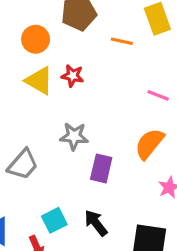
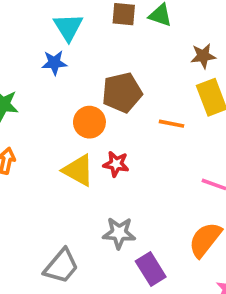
orange circle: (36, 39) -> (89, 122), moved
purple rectangle: (101, 168) -> (151, 269), turned -44

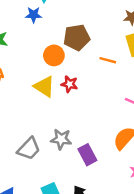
gray star: (119, 233) -> (61, 139), moved

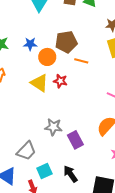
blue star: (34, 15) -> (30, 44), moved
orange line: (108, 60) -> (81, 61), moved
gray trapezoid: (29, 149) -> (26, 151), moved

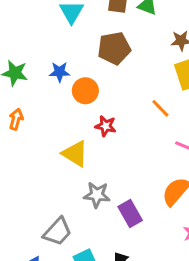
brown pentagon: (66, 42) -> (114, 48), moved
orange line: (81, 61) -> (160, 108), moved, turned 32
yellow triangle: (39, 83) -> (75, 154), moved

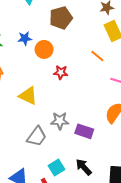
yellow triangle: (75, 154) -> (28, 96), moved
purple rectangle: (130, 213) -> (84, 131), turned -36
gray trapezoid: (57, 232) -> (37, 137), moved

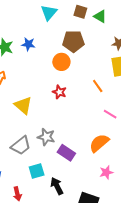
blue star: (25, 38) -> (28, 44), moved
orange circle: (44, 49) -> (61, 62), moved
cyan square: (56, 167) -> (37, 171), moved

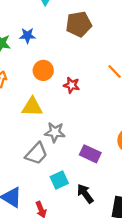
orange circle: (61, 62) -> (43, 70), moved
yellow triangle: (23, 105) -> (32, 107), turned -30
gray star: (46, 137) -> (55, 132), moved

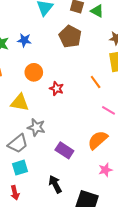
brown pentagon: (79, 24) -> (70, 37), turned 30
cyan square: (59, 180) -> (20, 168), moved

